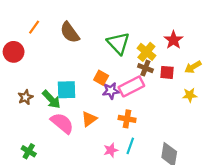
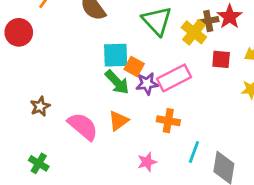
brown cross: (145, 68) -> (208, 21), moved, turned -32
cyan square: (67, 90) -> (116, 55), moved
brown star: (25, 97) -> (40, 106), moved
green arrow: (51, 99) -> (117, 82), moved
cyan line: (130, 146) -> (194, 152), moved

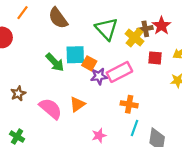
green arrow: (117, 82) -> (55, 62), moved
orange cross: (168, 121) -> (129, 104), moved

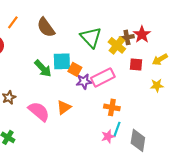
pink star: (99, 136) -> (108, 136), moved

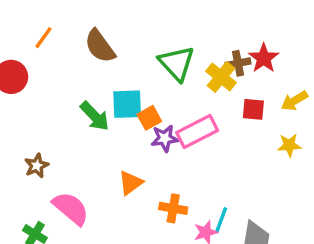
orange square: (75, 69) -> (149, 118), turned 32
orange cross: (112, 107) -> (173, 208), moved
pink semicircle: (39, 111) -> (71, 208), moved

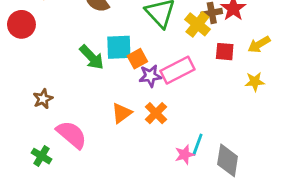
orange cross: (173, 208) -> (156, 113), moved, turned 35

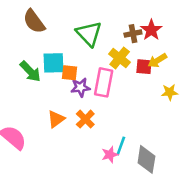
yellow cross: (197, 24) -> (120, 58), moved
yellow arrow: (259, 44) -> (157, 60), moved
orange square: (137, 59) -> (69, 73), turned 35
pink rectangle: (177, 70) -> (104, 82), turned -52

